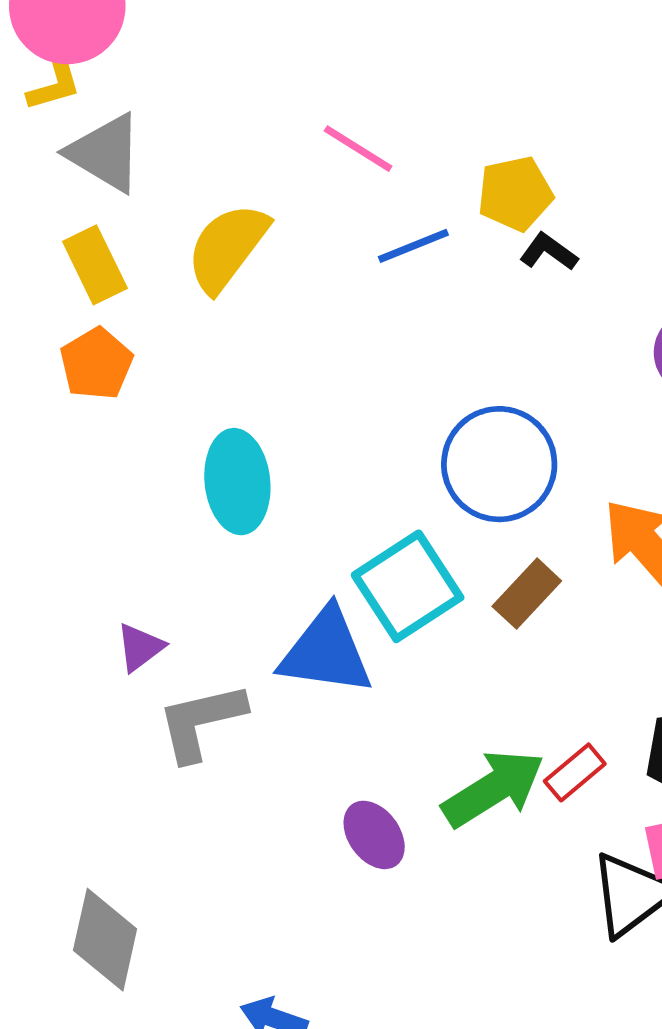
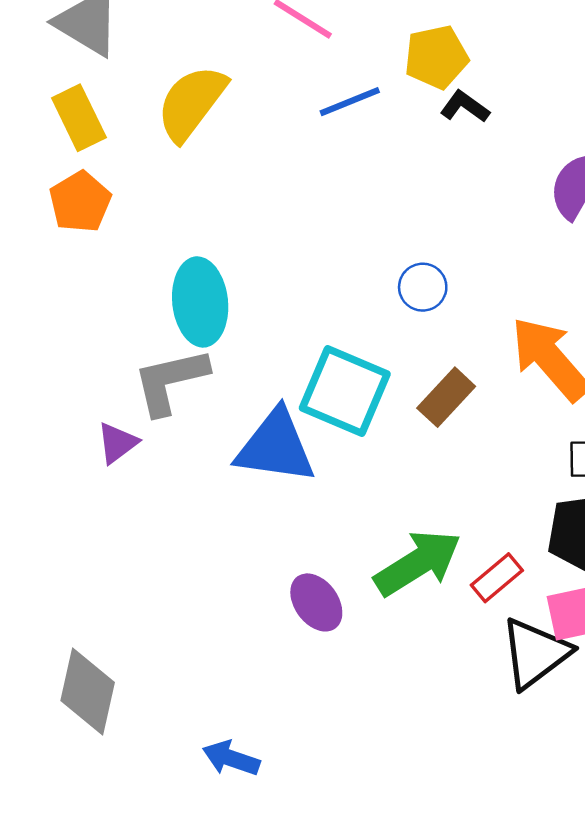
blue circle: (499, 464) -> (423, 287), size x0.5
cyan square: (408, 586) -> (345, 391), turned -34
gray L-shape: (201, 722) -> (170, 381), moved
red rectangle: (575, 772) -> (497, 578), moved

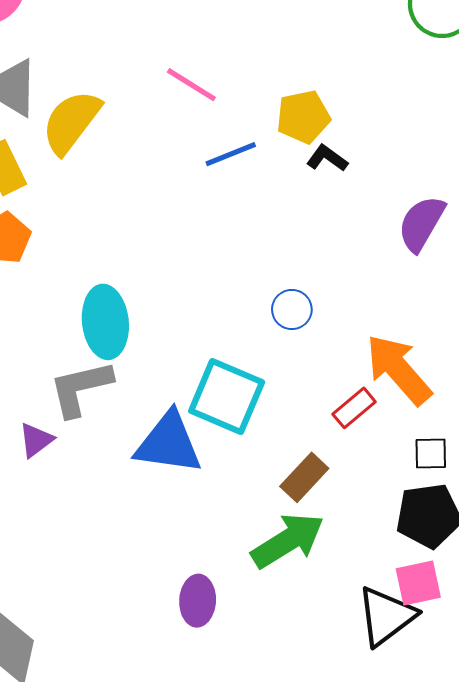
yellow semicircle: (191, 103) -> (71, 122), moved
brown rectangle: (446, 397) -> (304, 477), moved
red rectangle: (497, 578) -> (354, 408), moved
purple ellipse: (316, 602) -> (198, 601), moved, turned 39

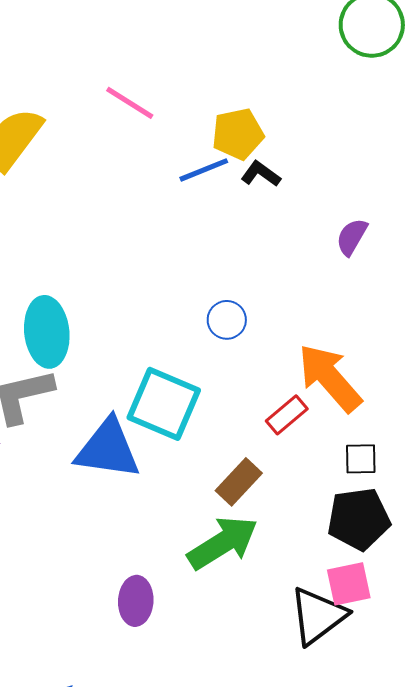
blue line: (231, 154) -> (204, 170), moved
purple semicircle: (421, 223) -> (352, 237), size x0.7

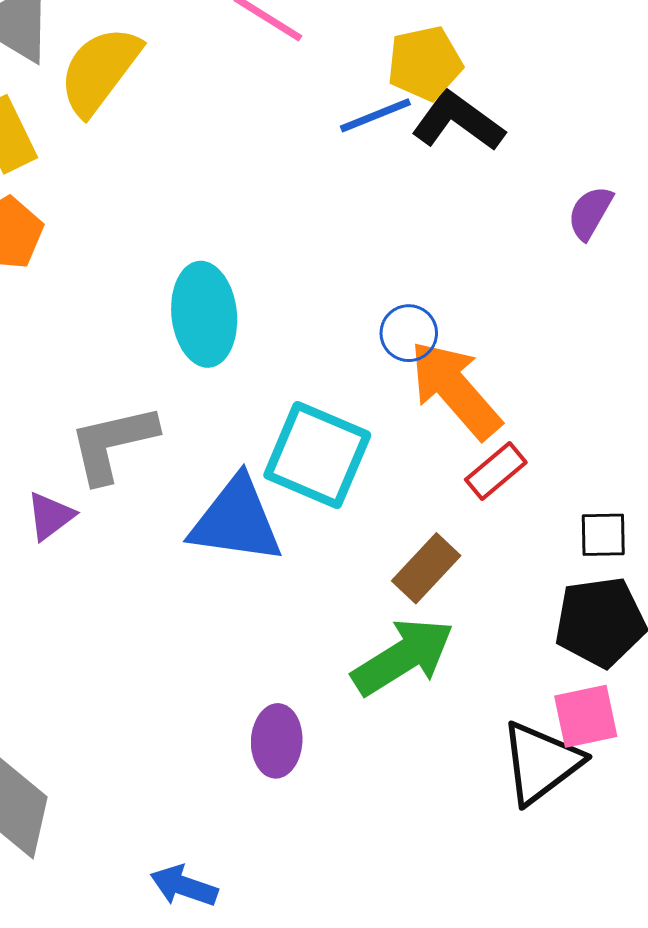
black L-shape: (261, 174) -> (458, 121), size x1.6
cyan ellipse: (47, 332) -> (204, 314), moved
orange arrow: (330, 378) -> (455, 390), moved

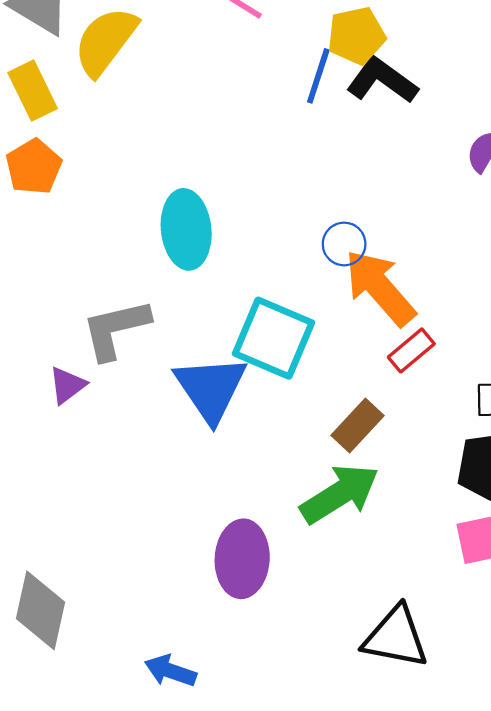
blue line: (375, 115) -> (318, 76), turned -50
blue triangle: (236, 520) -> (211, 389), turned 48
purple ellipse: (277, 741) -> (242, 559), size x1.4
black triangle: (541, 763) -> (396, 637), moved, turned 48

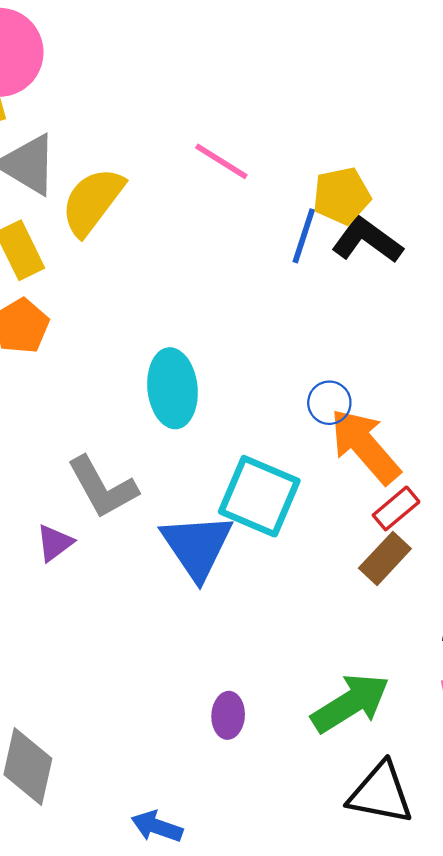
gray L-shape: (116, 329) -> (102, 487), turned -106
brown rectangle: (358, 425) -> (385, 558), moved
green arrow: (340, 494) -> (350, 703), moved
purple ellipse: (242, 559) -> (228, 715), size x0.6

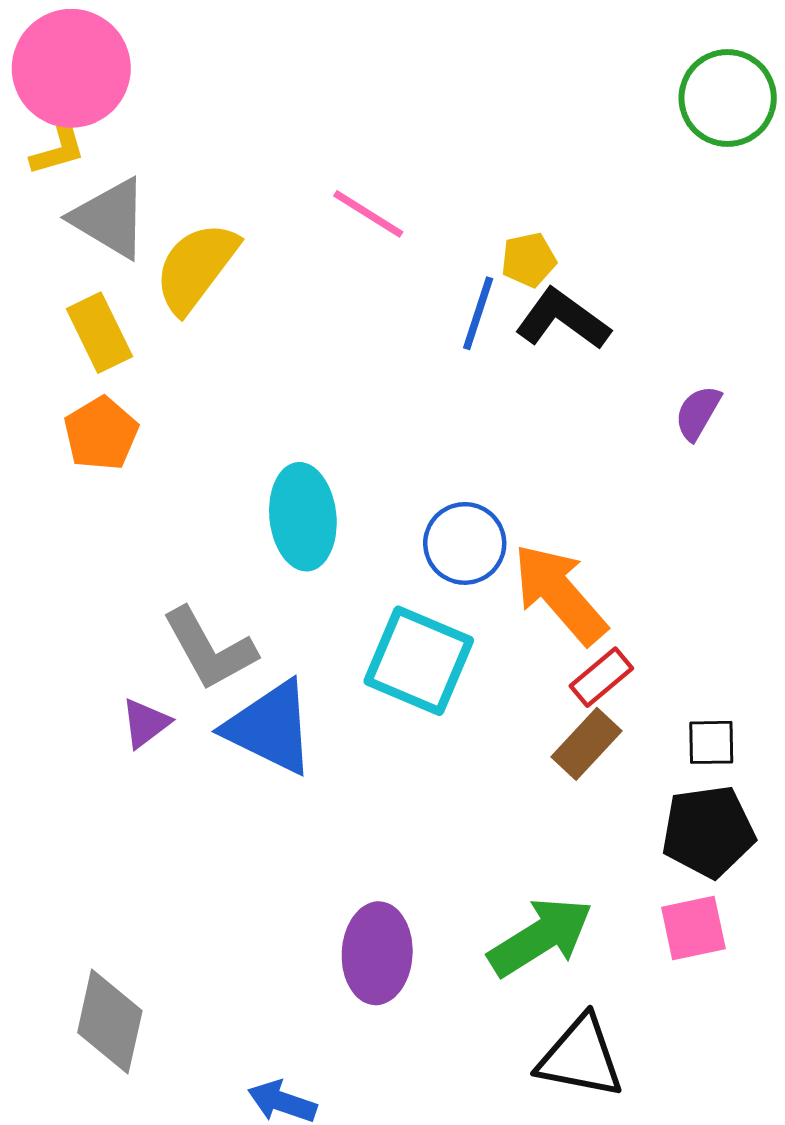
yellow pentagon: (342, 196) -> (529, 260), size x0.7
blue circle: (329, 403) -> (465, 543), moved, size x1.4
blue triangle: (197, 546) -> (270, 728), moved, turned -30
purple ellipse: (228, 715) -> (377, 953), size x1.6

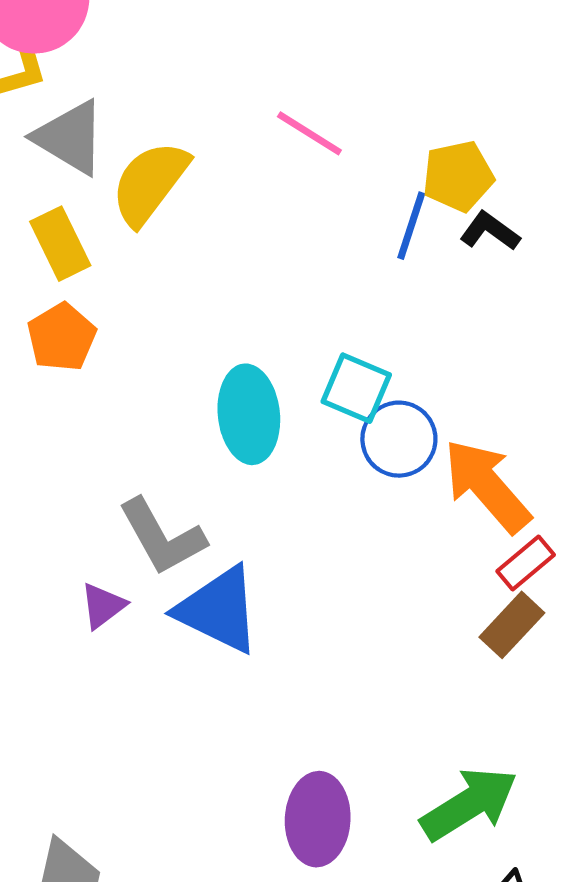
yellow pentagon: (529, 260) -> (458, 176), size x1.4
black L-shape: (563, 319) -> (490, 231), size x0.7
cyan square: (419, 661) -> (356, 388), moved, size x0.7

